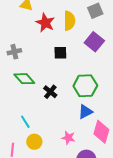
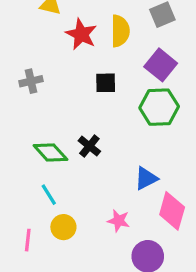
green diamond: (24, 79) -> (50, 153), moved
green hexagon: (85, 86) -> (159, 107), moved

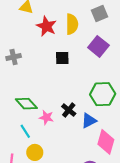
green hexagon: (159, 107) -> (103, 94), moved
black cross: (89, 146) -> (69, 110), moved
pink star: (119, 221) -> (46, 117), moved

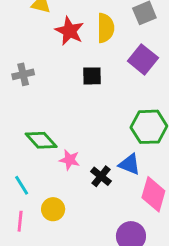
black cross: (69, 110) -> (101, 176), moved
blue triangle: (89, 121) -> (129, 164), turned 49
cyan line: (25, 131) -> (22, 185), moved

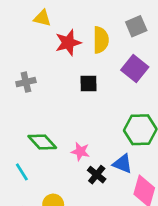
red star: (70, 31) -> (68, 43), turned 30
pink star: (70, 160) -> (80, 151), moved
cyan line: (22, 185) -> (22, 172), moved

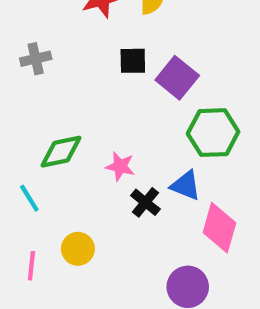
purple square: (135, 68) -> (177, 78), moved
green diamond: (42, 142) -> (61, 152), turned -60

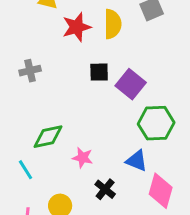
pink star: (120, 166) -> (83, 158), moved
black cross: (145, 202) -> (105, 189), moved

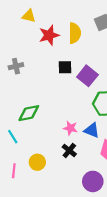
pink star: (83, 158) -> (70, 128), moved

